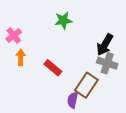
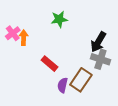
orange arrow: (21, 57) -> (24, 38), moved
purple semicircle: (73, 100) -> (63, 85), moved

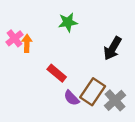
gray cross: (100, 59) -> (115, 100), moved, turned 30
purple semicircle: (63, 85) -> (72, 98), turned -56

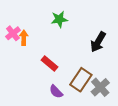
purple semicircle: (72, 98) -> (56, 92), moved

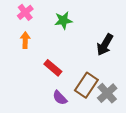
pink cross: (13, 33) -> (25, 12), moved

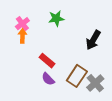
pink cross: (25, 12) -> (22, 24), moved
purple semicircle: (60, 98) -> (48, 79), moved

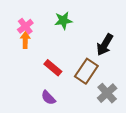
brown rectangle: (77, 76) -> (86, 71), moved
purple semicircle: (48, 79) -> (48, 98), moved

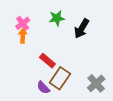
black arrow: (105, 45) -> (82, 29), moved
brown rectangle: (86, 71) -> (60, 78), moved

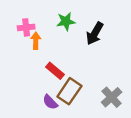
pink cross: (23, 23) -> (26, 27), turned 32
orange arrow: (23, 36) -> (36, 41), moved

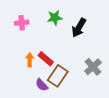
orange arrow: (36, 41) -> (30, 60), moved
gray cross: (112, 97) -> (93, 67), moved

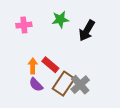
gray cross: (93, 67) -> (80, 85), moved
purple semicircle: (42, 85) -> (36, 85), moved

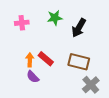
brown rectangle: (64, 84) -> (79, 62), moved, turned 70
gray cross: (80, 85) -> (91, 85), moved

